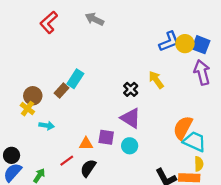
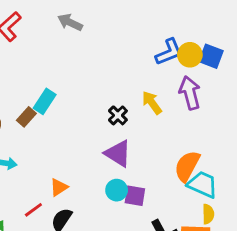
purple arrow: (202, 72) -> (190, 93), moved
purple square: (106, 137) -> (135, 196), moved
orange triangle: (86, 144) -> (59, 187), turned -32

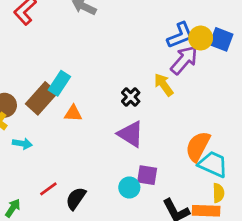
purple arrow: (190, 93) -> (184, 60), moved, turned 56
brown rectangle: (26, 117) -> (42, 98), size x1.6
orange triangle: (59, 187) -> (73, 113), moved, turned 36
cyan circle: (117, 190) -> (129, 188), moved

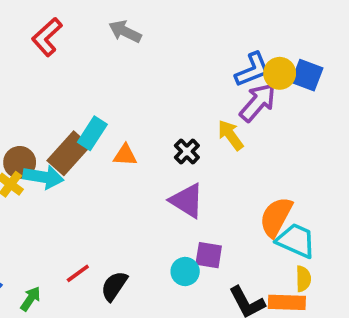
orange triangle: (73, 113) -> (125, 155), moved
cyan arrow: (22, 144) -> (43, 177), moved, size x1.5

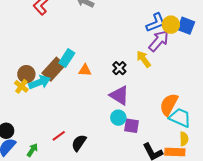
cyan arrow: (43, 177) -> (39, 82), turned -30
cyan circle: (185, 271) -> (118, 118), moved

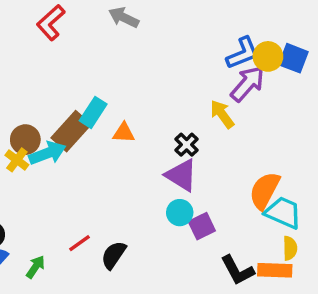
black cross: (119, 68) -> (187, 145), moved
purple square: (131, 126) -> (202, 226), turned -35

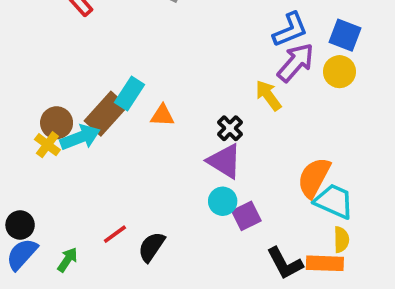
yellow circle: (268, 56) -> (339, 72), moved

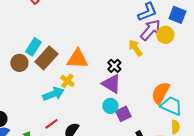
yellow circle: (339, 72) -> (165, 35), moved
cyan rectangle: (130, 94) -> (33, 47), moved
orange triangle: (162, 115) -> (77, 59), size x1.6
cyan arrow: (80, 137) -> (53, 94), moved
yellow cross: (47, 145) -> (67, 81), moved

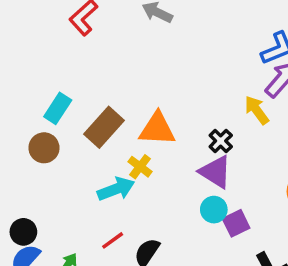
cyan rectangle: (33, 47) -> (58, 108), moved
brown circle: (19, 63) -> (44, 148), moved

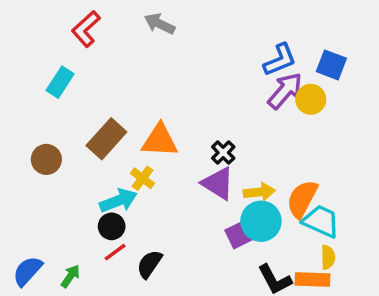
cyan rectangle: (58, 108) -> (60, 82), moved
yellow arrow: (257, 110) -> (259, 192), moved, turned 120
cyan circle: (214, 210) -> (261, 221), moved, size x1.5
black circle: (23, 232) -> (112, 226), moved

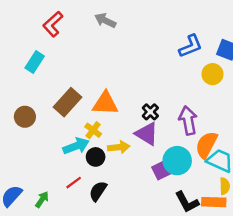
purple arrow: (285, 91) -> (188, 120), moved, turned -52
yellow arrow: (259, 192) -> (119, 147), moved
black circle: (112, 226) -> (96, 157), moved

